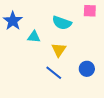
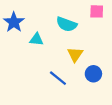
yellow triangle: (59, 50) -> (75, 54), moved

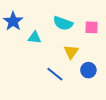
pink square: (97, 11) -> (91, 27), moved

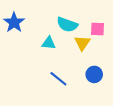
cyan triangle: (34, 38) -> (49, 43), moved
yellow triangle: (71, 52) -> (82, 43), moved

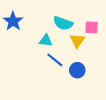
blue circle: (94, 74) -> (77, 70), moved
blue line: (58, 79) -> (55, 60), moved

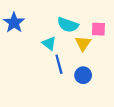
cyan triangle: (46, 41) -> (49, 43), turned 32
blue line: (55, 60) -> (59, 64), turned 36

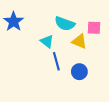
yellow triangle: (83, 43) -> (79, 41), turned -42

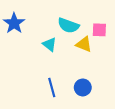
blue line: (56, 61) -> (52, 87), moved
blue circle: (79, 72) -> (83, 87), moved

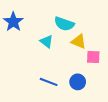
pink square: (99, 30) -> (93, 57), moved
blue line: (52, 87) -> (49, 82), turned -54

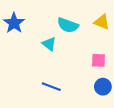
yellow triangle: (79, 41) -> (102, 22), moved
blue circle: (78, 82) -> (103, 87), moved

